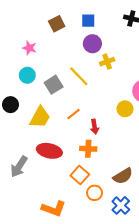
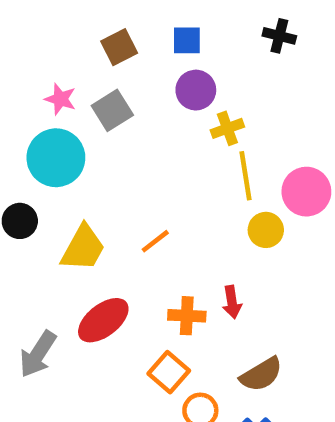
cyan circle: (27, 75) -> (56, 158), size x1.6
yellow line: (79, 76) -> (245, 176), moved, turned 35
gray square: (54, 85) -> (112, 110), moved
red arrow: (95, 127) -> (232, 302), moved
red ellipse: (49, 151) -> (103, 320), turned -50

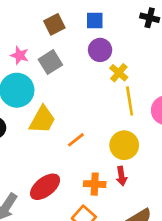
yellow cross: (227, 128) -> (119, 73), turned -30
yellow circle: (266, 230) -> (124, 145), moved, size x1.4
yellow trapezoid: (83, 248) -> (42, 120), moved

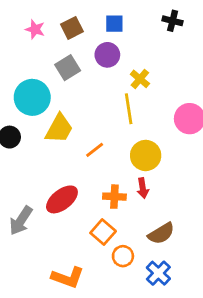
purple circle: (100, 50) -> (107, 55), moved
pink star: (20, 55) -> (35, 29), moved
yellow line: (130, 101) -> (129, 109), moved

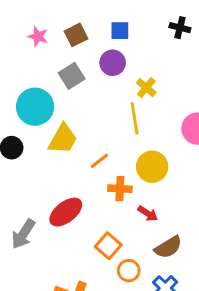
red arrow: (143, 188) -> (148, 214), moved, turned -48
orange cross: (114, 197) -> (120, 189), moved

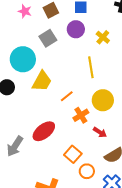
yellow cross: (146, 88) -> (103, 37), moved
orange cross: (120, 189) -> (81, 115), turned -35

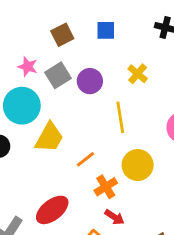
pink star: (25, 11) -> (28, 67), moved
purple circle: (76, 29) -> (90, 81), moved
red arrow: (100, 132) -> (114, 217), moved

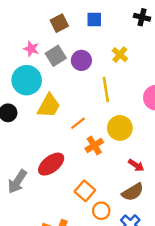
red arrow: (114, 217) -> (136, 165), moved

